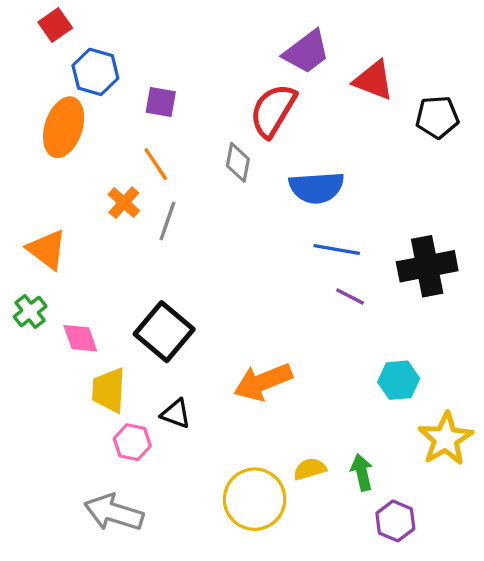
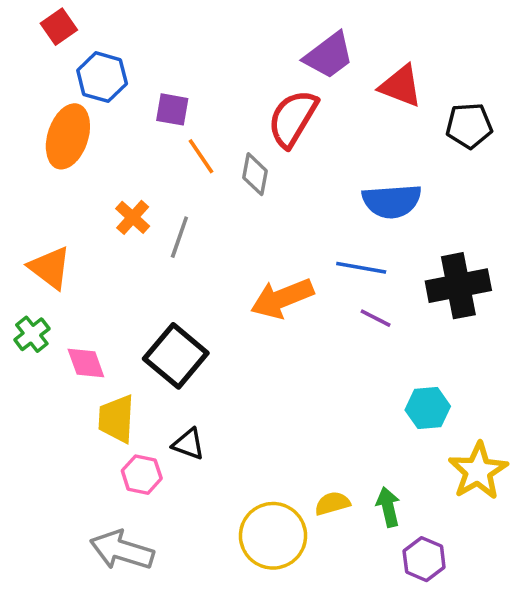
orange line: (156, 164) -> (201, 156), moved
blue semicircle: (317, 188) -> (392, 201), moved
orange arrow: (263, 382) -> (282, 298), moved

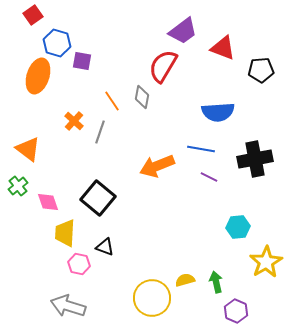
purple square: (172, 109) -> (82, 61), moved
orange line: (201, 156) -> (112, 101), moved

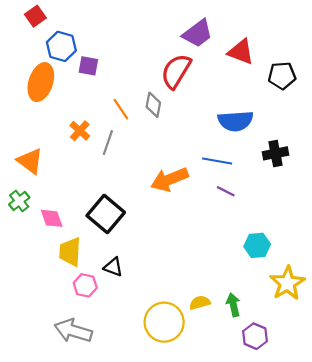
black cross: (255, 159) -> (275, 153), moved, size x0.7

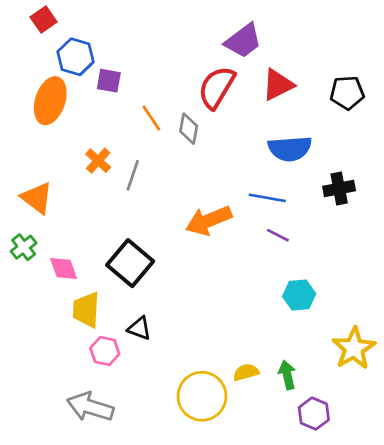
red triangle: (241, 52) -> (278, 85), moved, turned -48
orange line: (121, 109) -> (151, 118), moved
cyan hexagon: (257, 245) -> (299, 295), moved

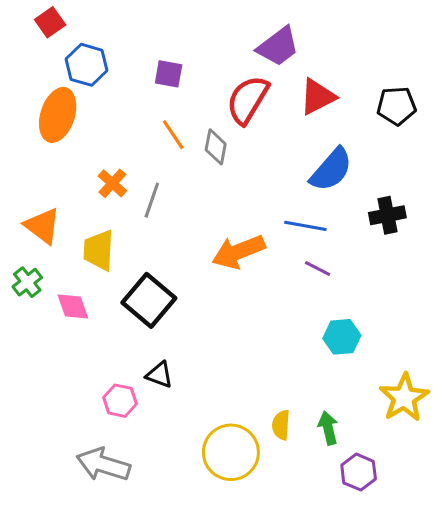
purple square: (109, 81) -> (169, 74), moved
blue semicircle: (290, 149) -> (331, 170), turned -45
yellow trapezoid: (86, 310) -> (99, 250), moved
yellow semicircle: (246, 372) -> (281, 425), turned -70

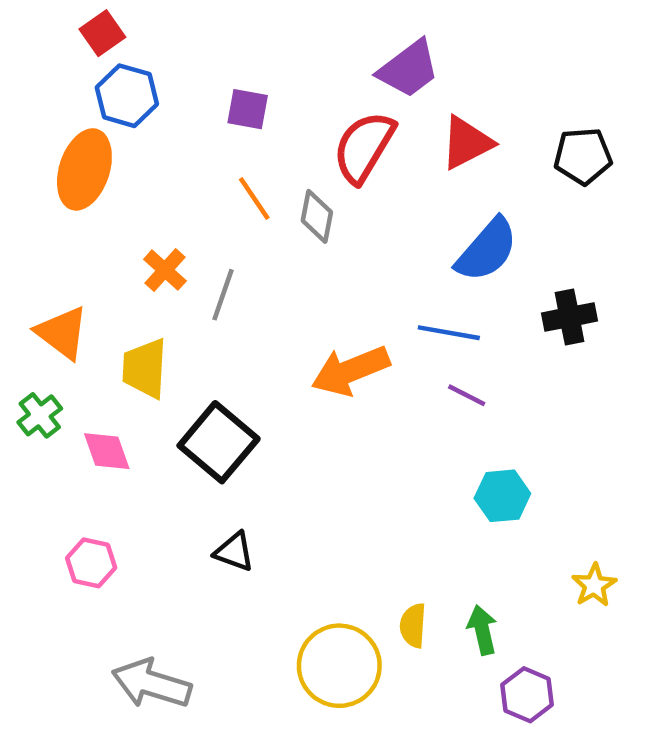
red square: (50, 22) -> (102, 33), moved
yellow star: (404, 398) -> (594, 585), size x0.6
pink hexagon: (120, 401) -> (91, 563), moved

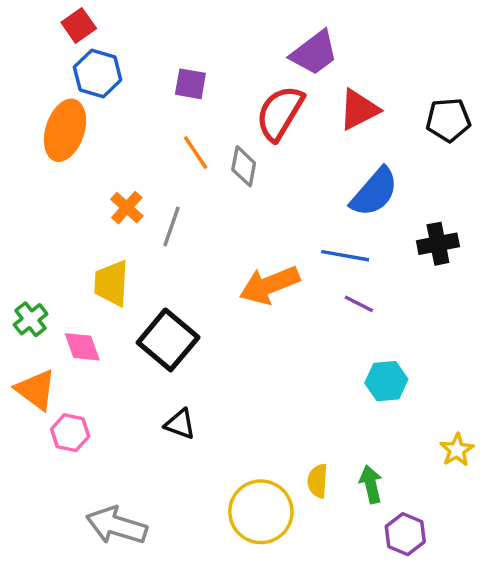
orange triangle: (62, 333) -> (36, 390), moved

